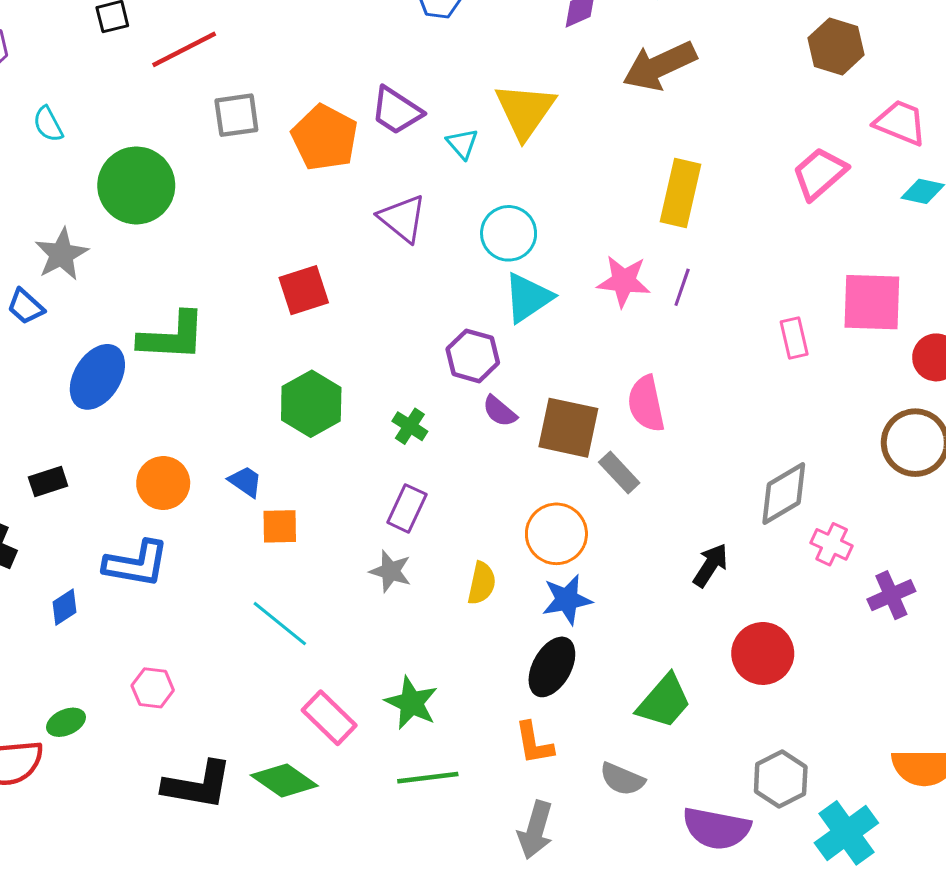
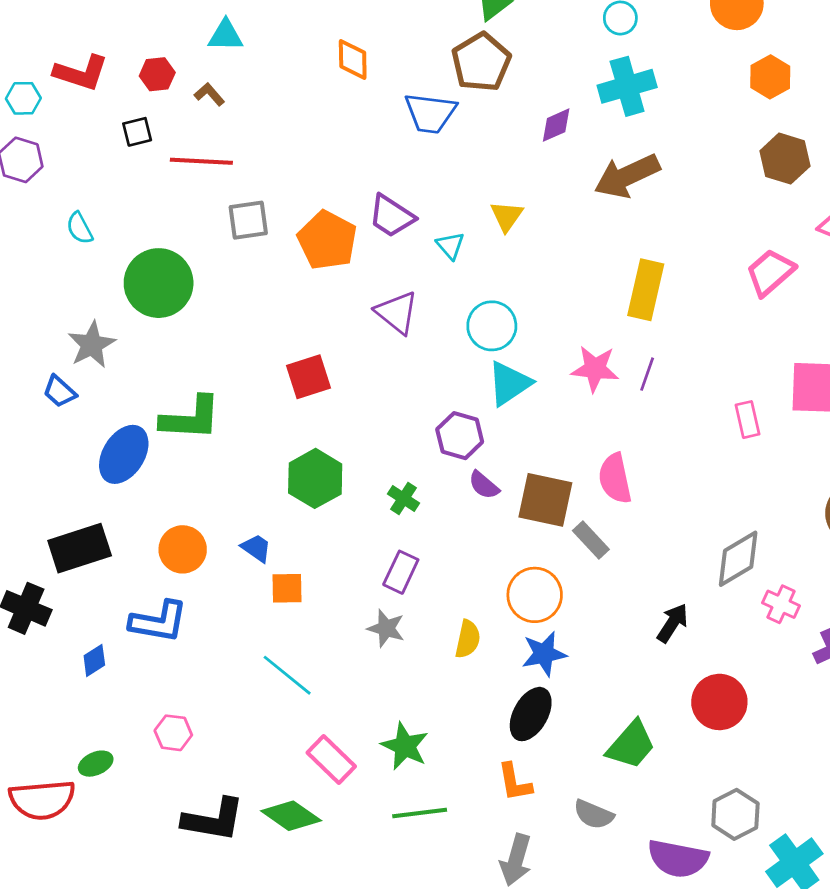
red line: (184, 49) -> (201, 161), turned 30
yellow triangle: (525, 111) -> (507, 216), size x0.6
black rectangle: (48, 482) -> (80, 548), size x1.8

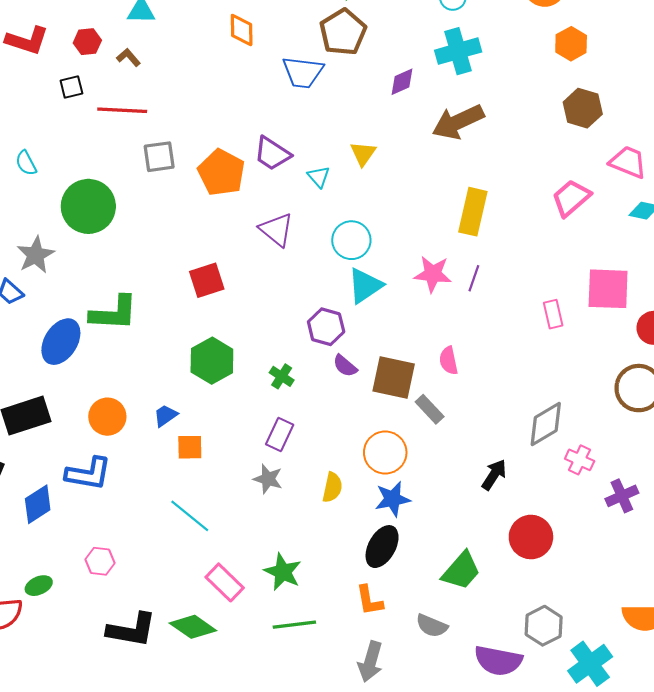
pink semicircle: (615, 478) -> (449, 361), size x0.7
blue trapezoid: (256, 548) -> (165, 416), turned -70
blue diamond: (94, 660) -> (38, 504), size x1.5

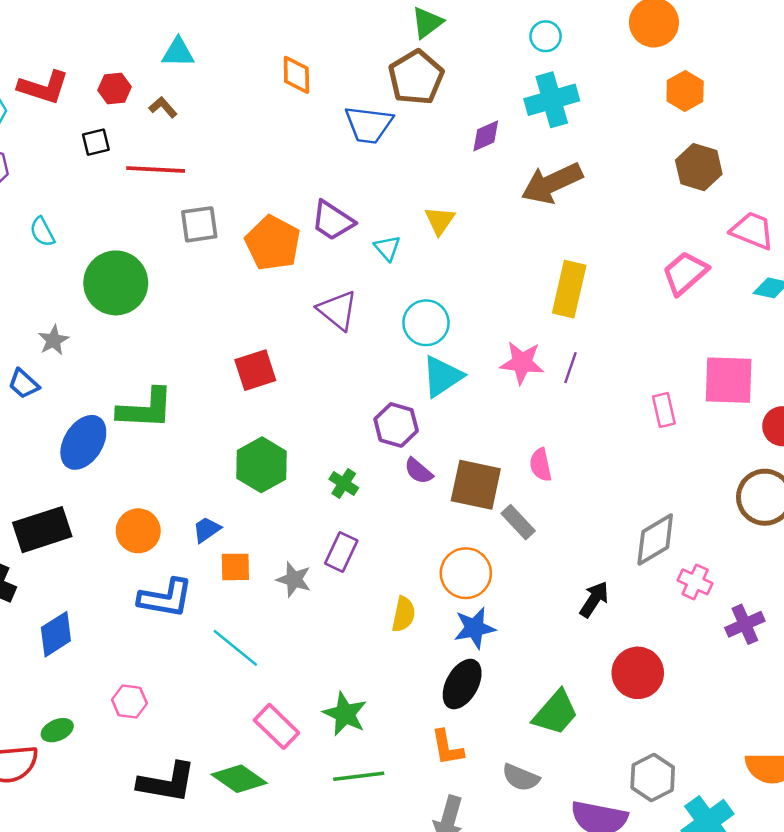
gray star: (36, 255) -> (53, 340), size x0.7
blue L-shape: (88, 474) -> (166, 598), moved
gray star: (268, 479) -> (294, 579), moved

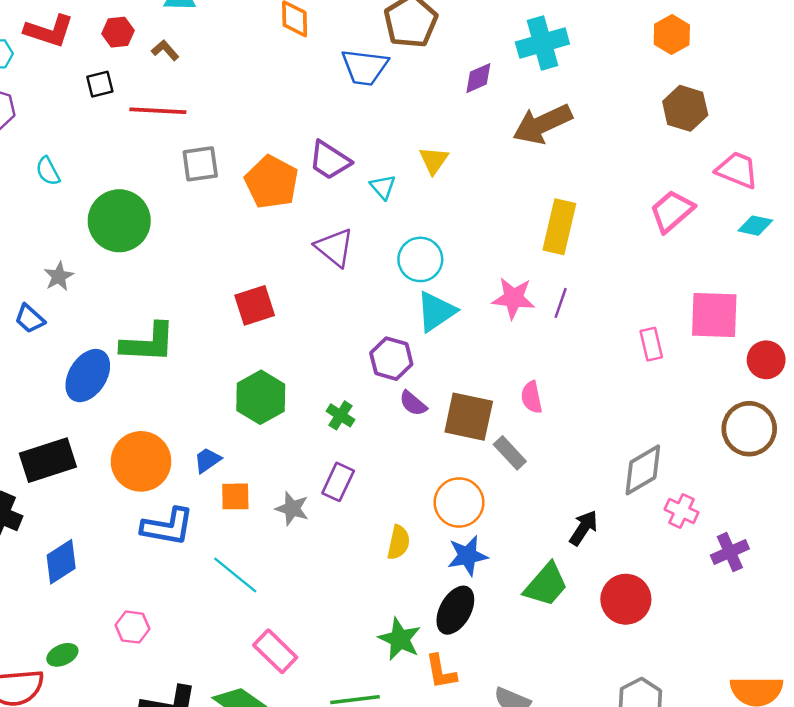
orange circle: (138, 531) -> (141, 461), size x1.4
green trapezoid: (556, 713) -> (546, 585), moved
green star: (345, 714) -> (400, 639), moved

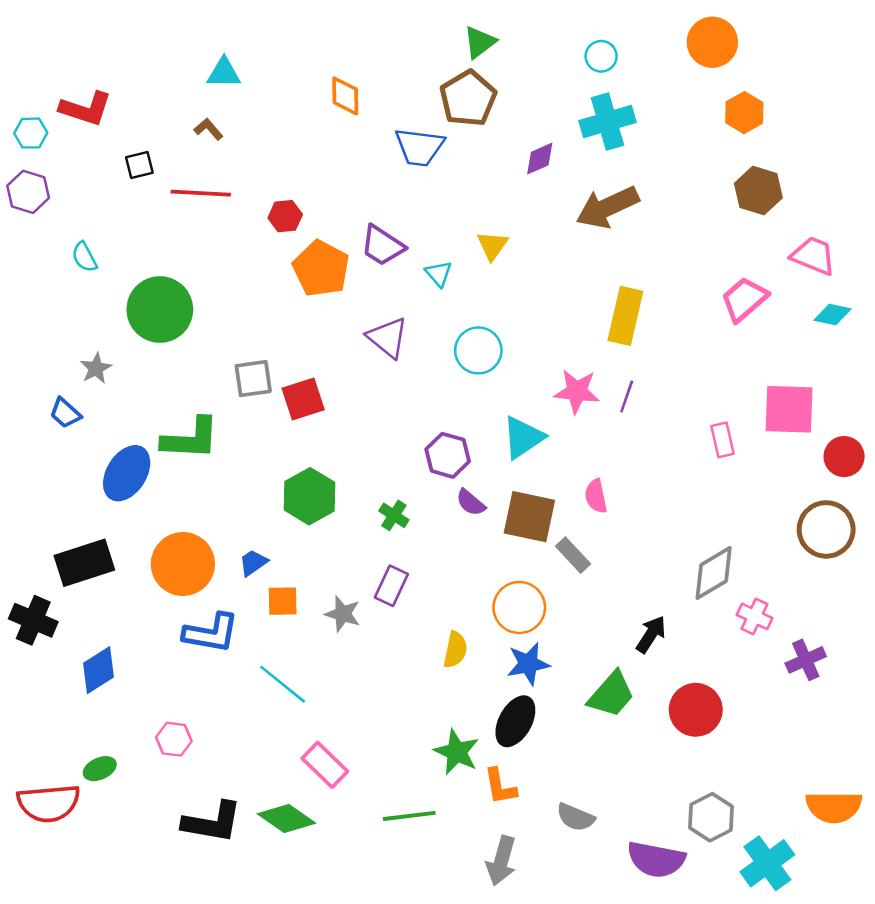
red hexagon: (118, 32) -> (285, 216), moved
gray square: (200, 164) -> (253, 379), moved
cyan triangle: (436, 311) -> (523, 437), moved

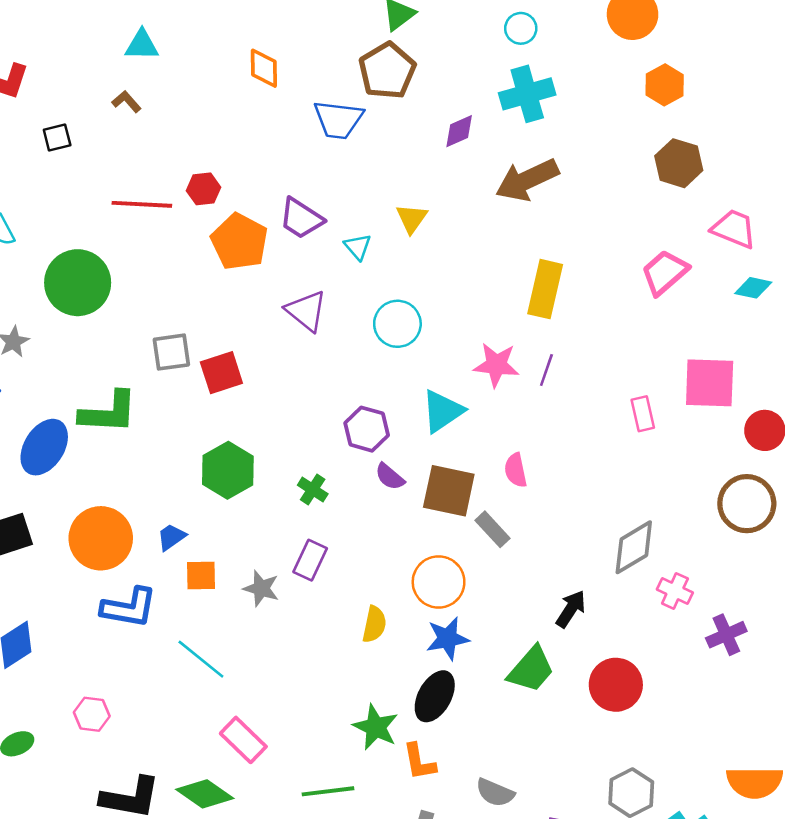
red line: (201, 193) -> (142, 204), moved

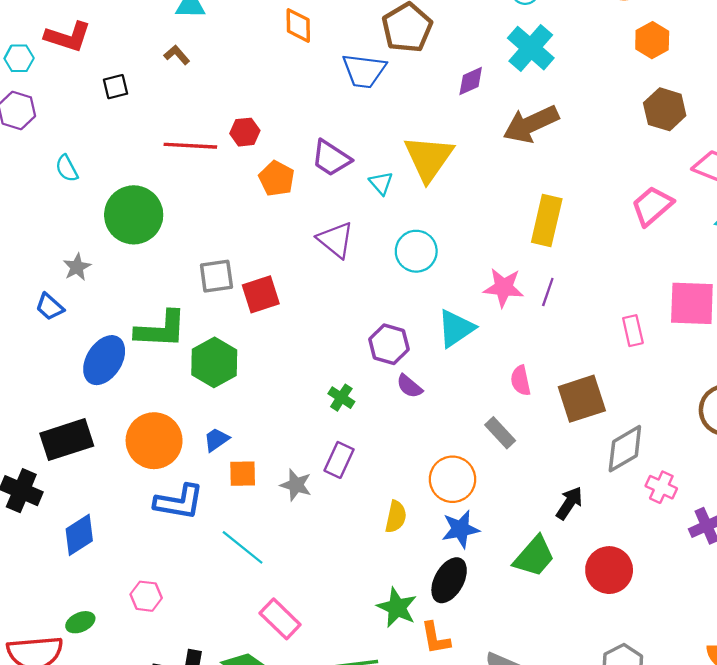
cyan cross: (527, 94) -> (531, 48), turned -33
yellow triangle: (412, 218) -> (429, 158), size x1.8
orange pentagon: (239, 242) -> (277, 179), size x0.7
green hexagon: (228, 470) -> (214, 362), moved
brown square: (449, 491) -> (582, 399), moved, turned -30

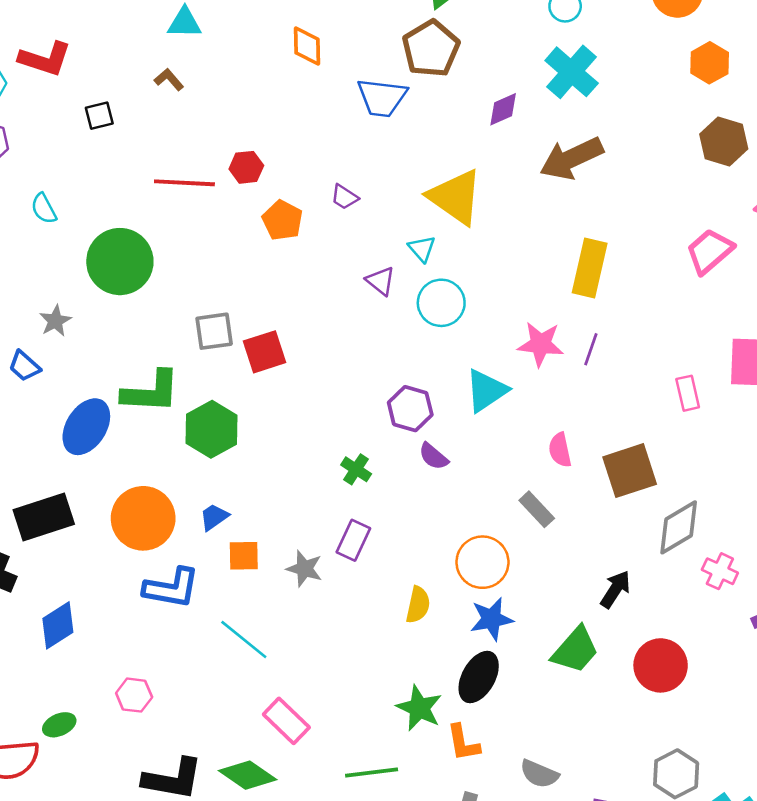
purple trapezoid: (331, 158) -> (344, 197), size x0.6
yellow triangle: (429, 158) -> (455, 197), turned -30
cyan triangle: (381, 183) -> (422, 249), moved
purple triangle: (336, 240) -> (381, 281), moved, size x0.7

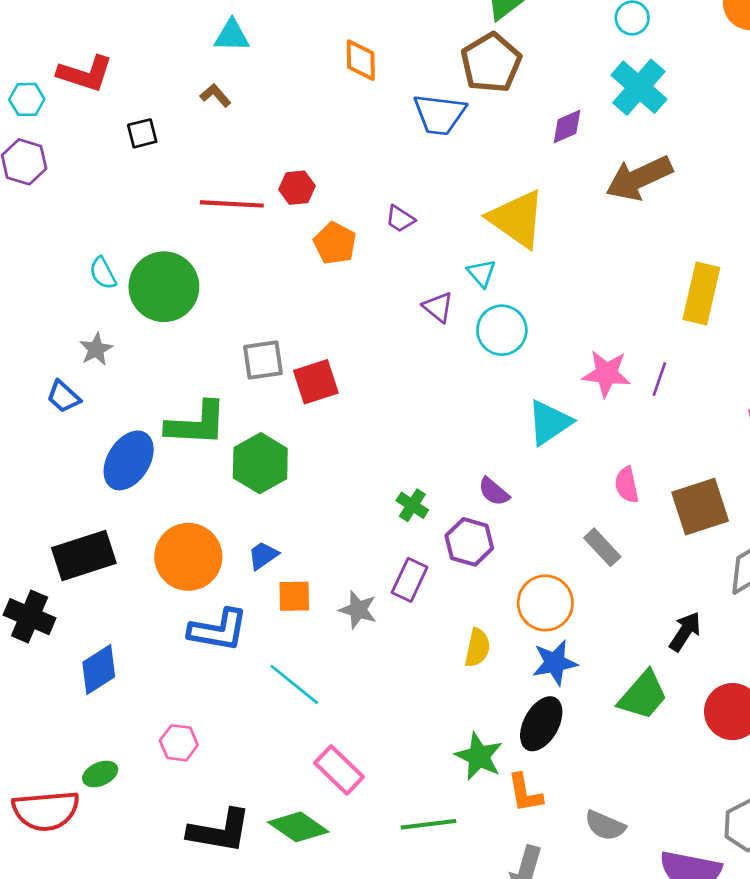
cyan semicircle: (44, 209) -> (103, 273), moved
yellow rectangle: (590, 268) -> (701, 294), moved
purple hexagon: (410, 409) -> (469, 542), moved

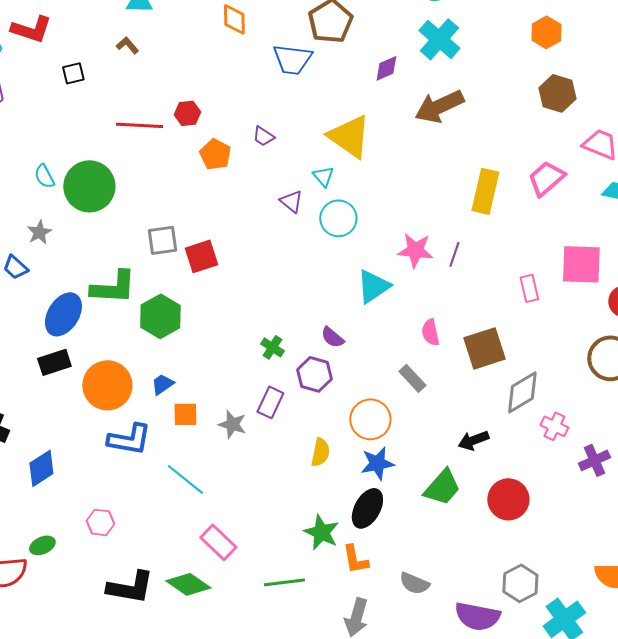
black rectangle: (84, 555) -> (54, 362), moved, size x0.7
black arrow: (685, 631) -> (473, 440), turned -144

